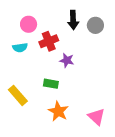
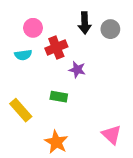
orange star: (58, 111) -> (56, 142), moved

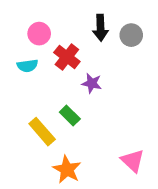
red cross: (56, 47) -> (67, 57), turned -30
green rectangle: (59, 97) -> (70, 115), turned 35
yellow rectangle: (21, 110) -> (42, 132), moved

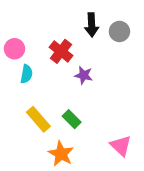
pink circle: (39, 34) -> (15, 49), moved
cyan semicircle: (27, 66) -> (26, 74), moved, turned -72
green rectangle: (70, 115) -> (72, 119), moved

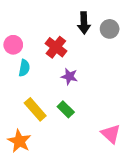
purple star: (84, 75) -> (69, 76), moved
orange star: (61, 154) -> (19, 141), moved

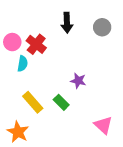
black arrow: (84, 23) -> (67, 23), moved
red cross: (56, 47) -> (36, 44), moved
purple star: (69, 76) -> (78, 81), moved

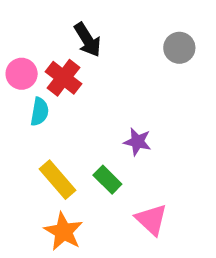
black arrow: (67, 23) -> (87, 40), moved, turned -30
pink triangle: (103, 125) -> (151, 220), moved
orange star: (18, 132) -> (64, 232), moved

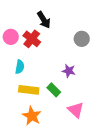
gray circle: (179, 48) -> (82, 39), moved
cyan semicircle: (40, 112) -> (20, 67), moved
yellow rectangle: (58, 180) -> (29, 90), turned -42

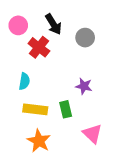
pink circle: (11, 37) -> (18, 25), moved
gray circle: (82, 39) -> (85, 38), moved
green rectangle: (54, 90) -> (66, 109), turned 32

